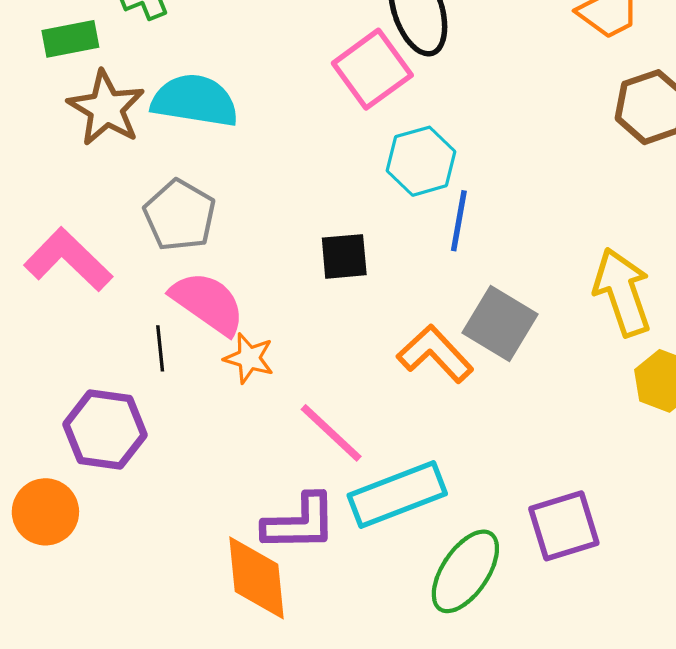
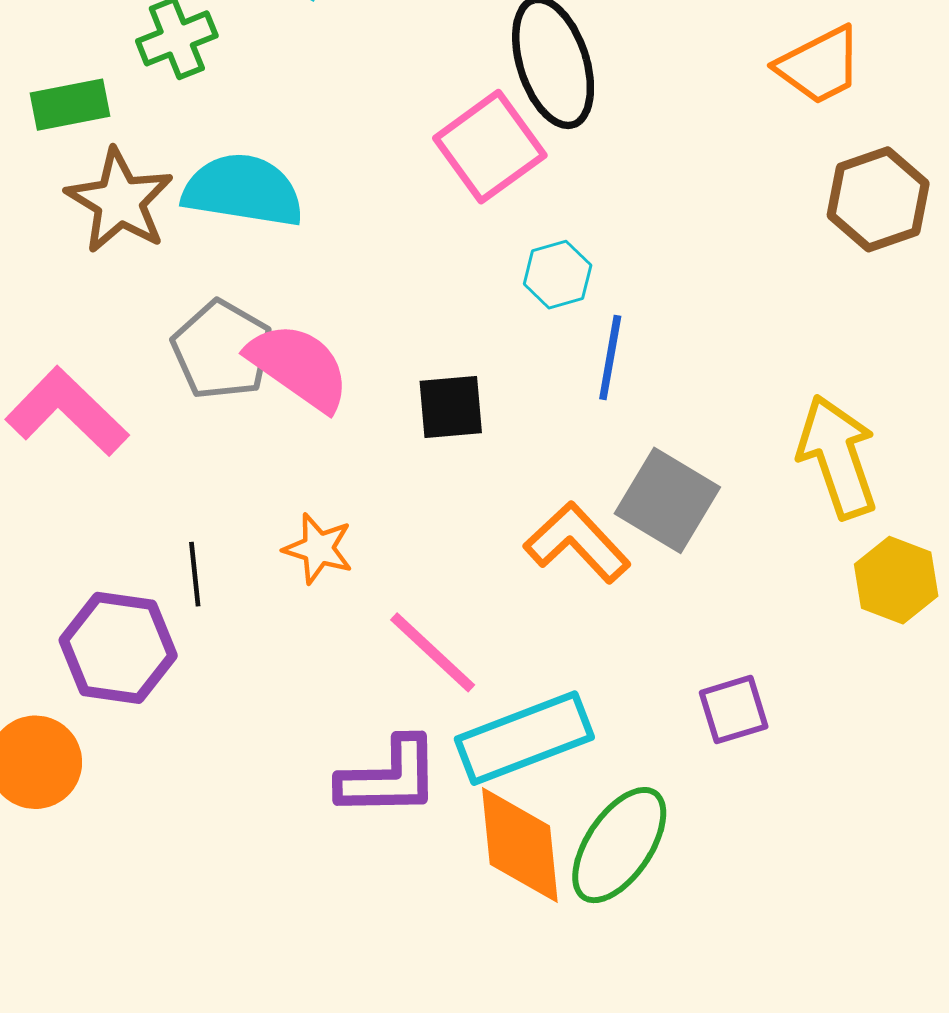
cyan hexagon: (421, 161) -> (558, 275), size x0.7
pink semicircle: (208, 303) -> (299, 366), moved
black line: (160, 348) -> (195, 574), moved
purple square: (564, 526) -> (734, 710), moved, size x0.7
orange diamond: (257, 578) -> (520, 845), moved

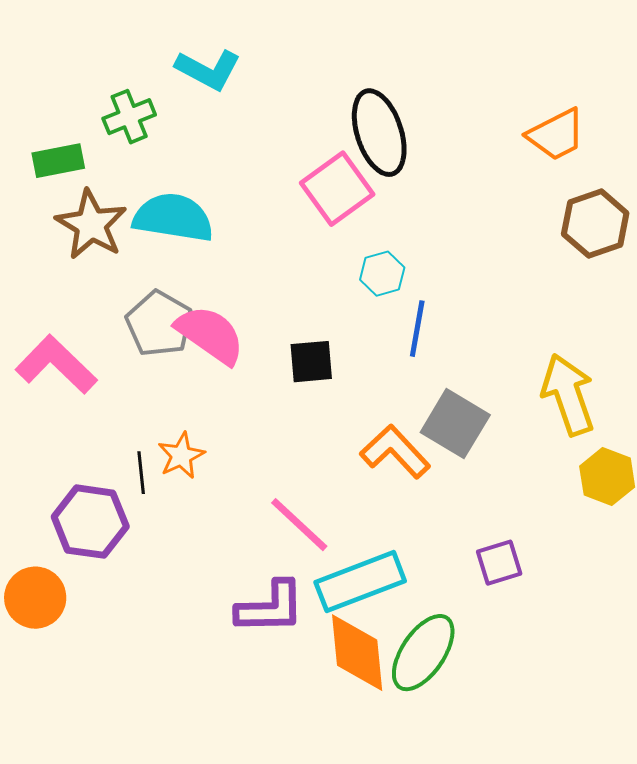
orange star: (318, 549) -> (181, 456), moved, turned 30

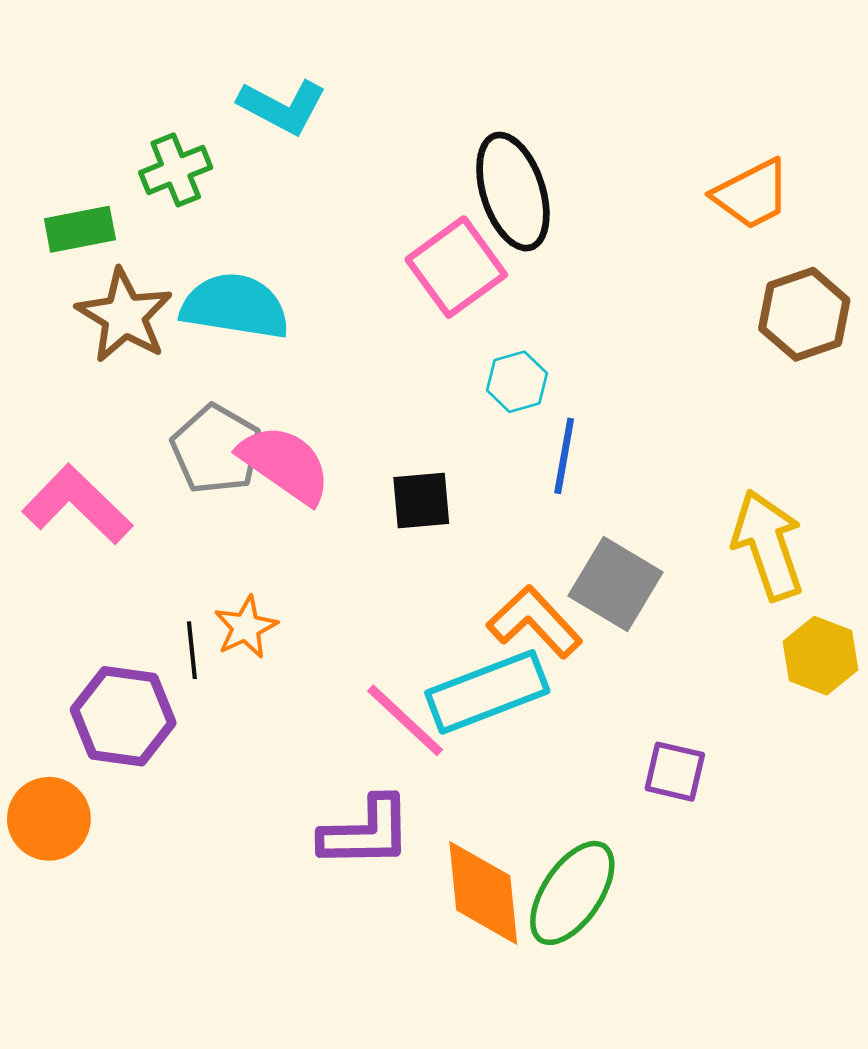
purple square: (499, 563) -> (675, 772), turned 30
cyan rectangle: (360, 582) -> (487, 692), moved

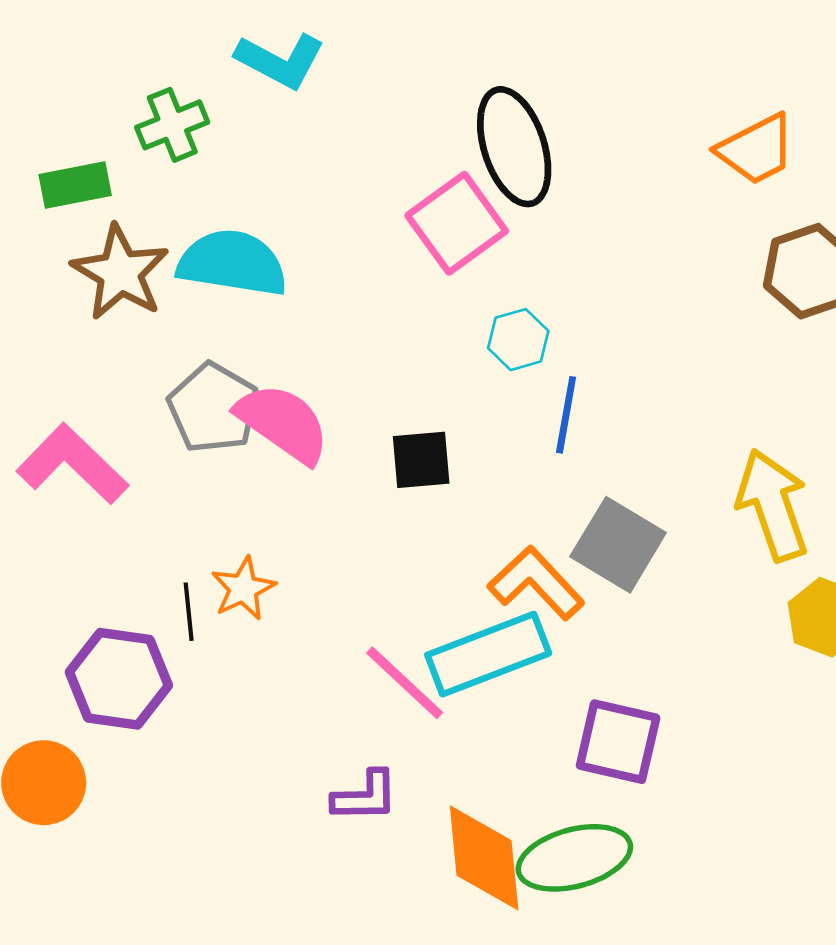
purple square: (675, 772) -> (618, 742), moved, size x1.4
purple L-shape: (366, 832) -> (365, 796), size x0.7
green ellipse: (572, 893) -> (574, 858), turned 41

